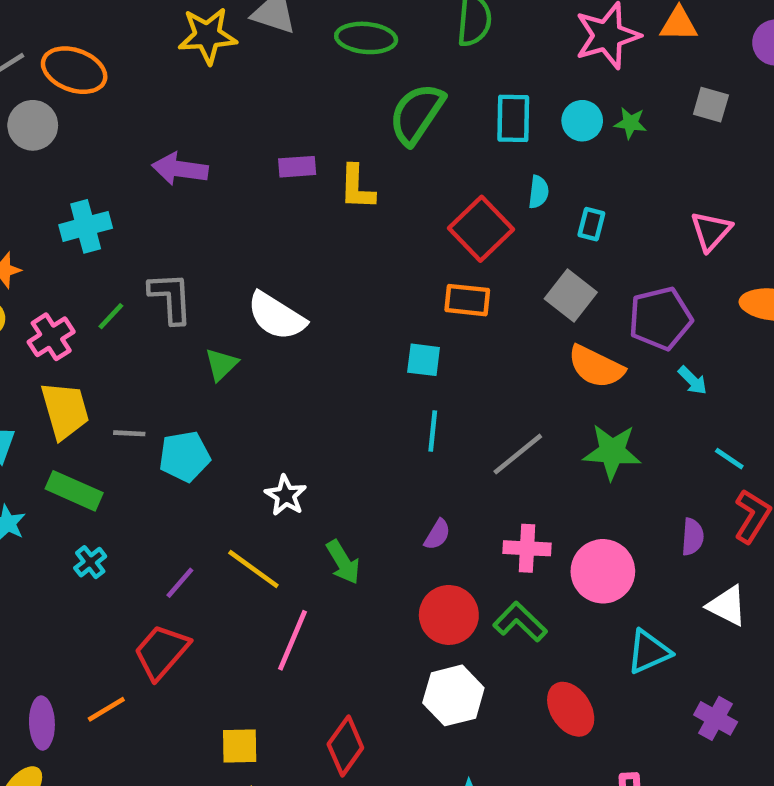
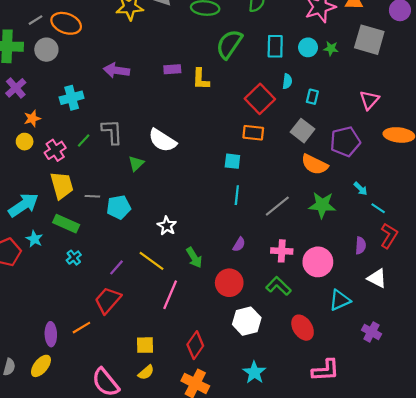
gray square: (711, 105) -> (369, 40), size x1.8
cyan arrow: (693, 380) -> (361, 189), moved
red circle: (449, 615) -> (229, 283), moved

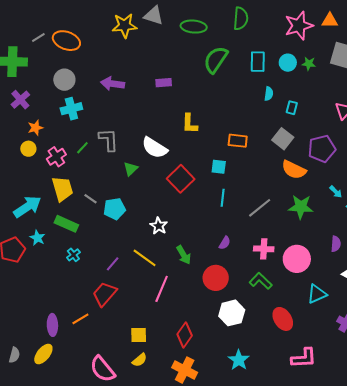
gray circle: (46, 50) -> (64, 80), moved
yellow L-shape: (201, 79) -> (190, 124), moved
red square: (260, 99) -> (181, 179), moved
gray line: (92, 196) -> (90, 199), turned 32

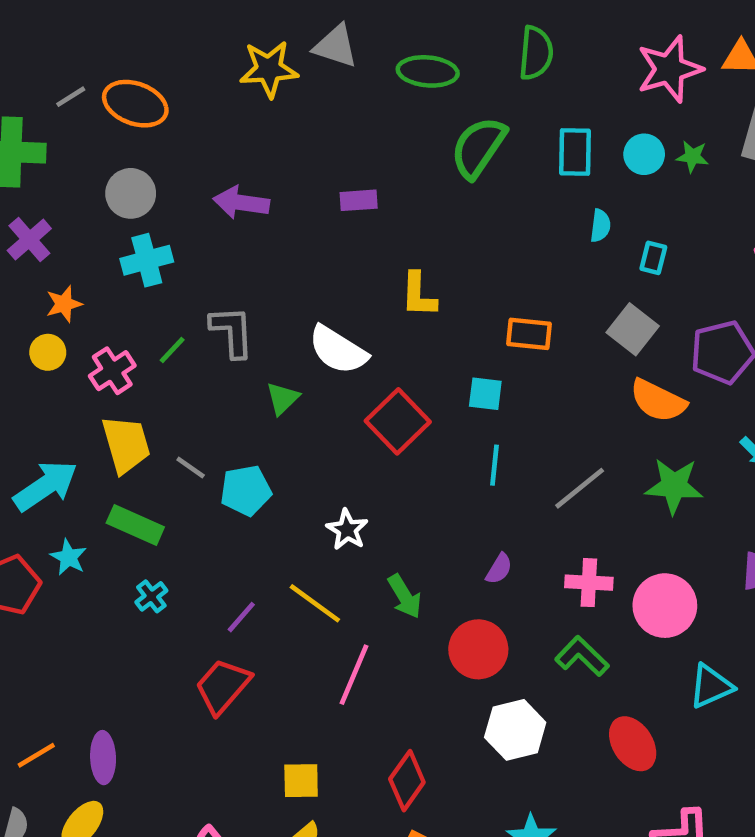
orange line: (80, 319) -> (36, 755), moved

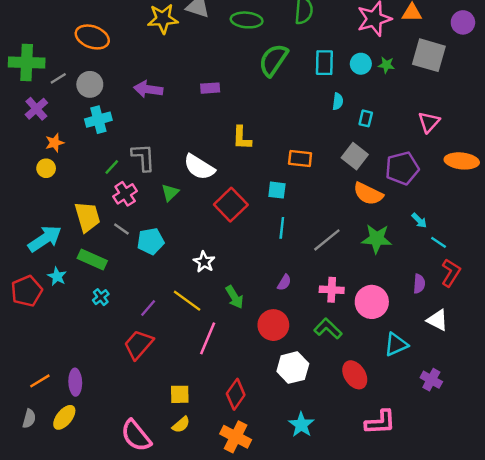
gray line: (71, 97) -> (58, 78), moved
pink cross: (112, 371) -> (125, 194), moved

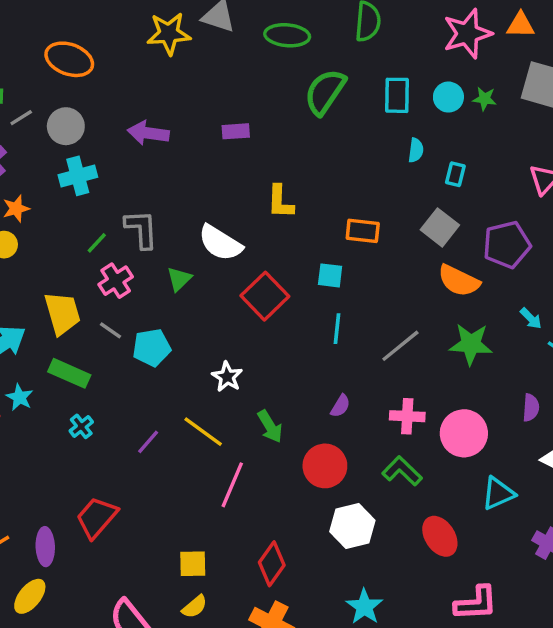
red trapezoid: (138, 344) -> (97, 517), moved

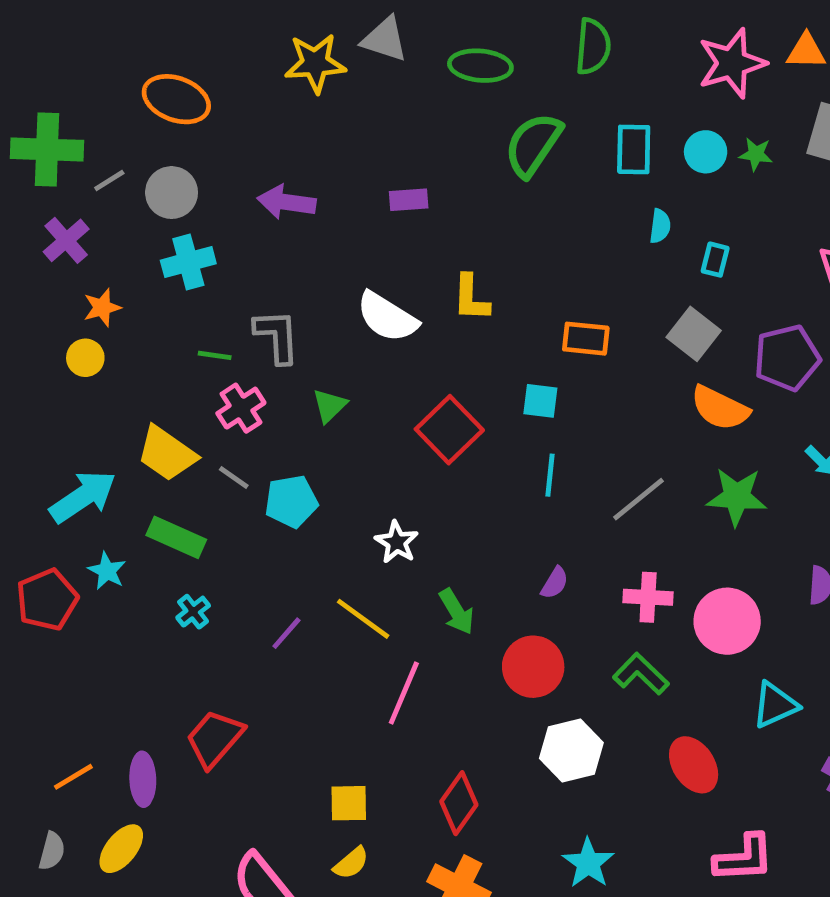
green line: (97, 243) -> (215, 355), turned 55
white semicircle: (220, 243) -> (387, 317), moved
yellow trapezoid: (62, 313) -> (167, 454), turned 141

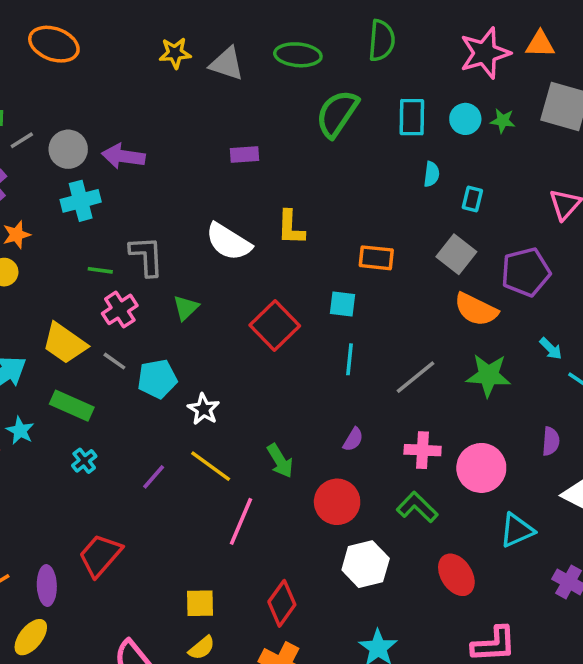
gray triangle: (385, 39) -> (227, 64), moved
yellow star: (315, 63) -> (175, 53), size x0.7
orange ellipse: (176, 99) -> (54, 44), moved
purple arrow: (286, 202) -> (123, 156), moved
white star: (397, 542) -> (204, 409), moved

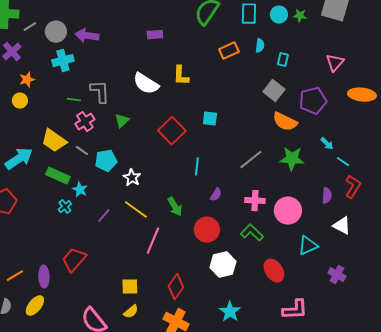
orange rectangle: (376, 258) -> (229, 51), moved, turned -30
cyan line: (350, 359) -> (197, 167), moved
cyan star: (20, 431) -> (80, 190), moved

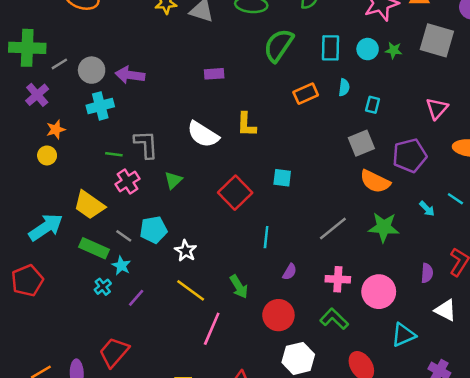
gray square: (274, 91) -> (361, 143), turned 30
gray line: (82, 151) -> (124, 236), moved
cyan line: (343, 162) -> (455, 199), moved
purple line: (104, 216) -> (136, 298), moved

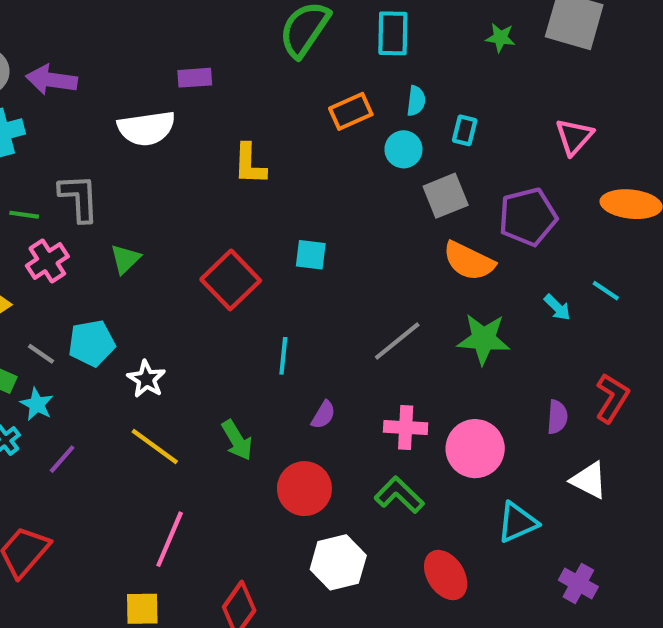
cyan circle: (368, 49) -> (403, 149), moved
white semicircle: (203, 134) -> (146, 128), moved, turned -40
pink line: (212, 329) -> (170, 539), moved

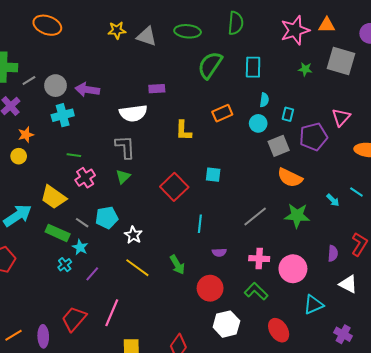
orange rectangle: (351, 111) -> (222, 113), moved
gray L-shape: (79, 198) -> (125, 147), moved
purple pentagon: (528, 217) -> (313, 137), moved
purple semicircle: (323, 415) -> (219, 252), turned 56
pink line: (170, 539) -> (112, 313), moved

